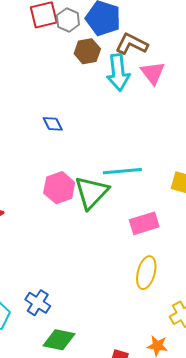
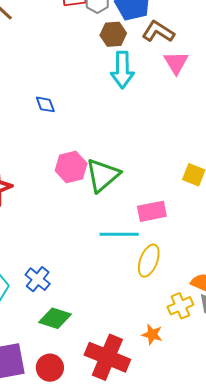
cyan arrow: (118, 73) -> (122, 70), moved
blue diamond: (53, 124) -> (45, 104), moved
cyan line: (122, 171) -> (119, 234), moved

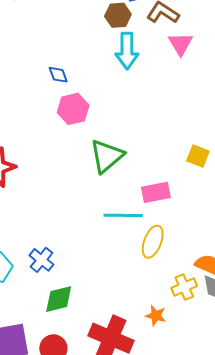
blue diamond: (45, 104) -> (58, 75), moved
pink hexagon: (71, 167) -> (73, 109), moved
green diamond: (55, 318) -> (59, 299), turned -32

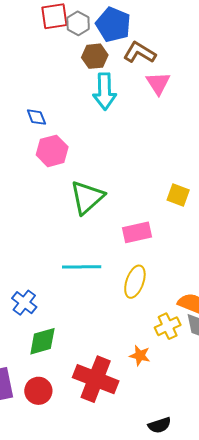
cyan line: (123, 215) -> (82, 267), moved

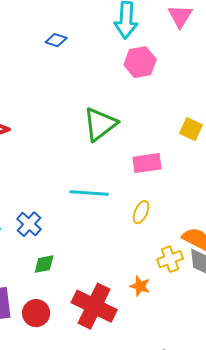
blue diamond: (36, 117) -> (56, 40), turned -55
pink hexagon: (52, 151) -> (140, 62), moved
yellow ellipse: (135, 282) -> (141, 212), size x0.7
green diamond: (42, 341) -> (44, 264), size x0.7

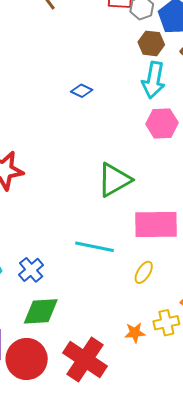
pink rectangle: (147, 163) -> (156, 225), size x1.5
green diamond: (44, 264) -> (41, 311), size x1.6
orange star: (140, 286) -> (135, 333), moved, turned -30
red circle: (36, 313) -> (27, 359), size x1.5

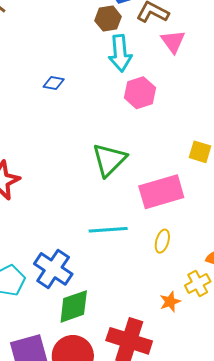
blue cross: (31, 270) -> (53, 269), size x1.5

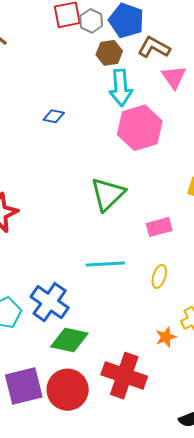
pink hexagon: (140, 93) -> (140, 128), size x1.4
pink rectangle: (161, 192) -> (159, 227), size x0.6
green diamond: (74, 306) -> (69, 340), turned 30

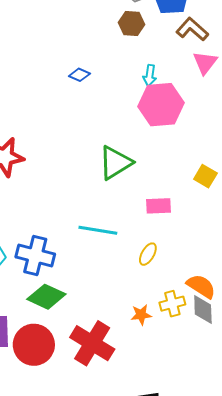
brown hexagon: (109, 53) -> (132, 24), moved
cyan arrow: (121, 88) -> (150, 75), moved, size x0.6
blue cross: (50, 302) -> (35, 255), turned -33

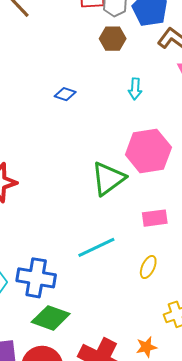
pink hexagon: (161, 105) -> (148, 151), moved
cyan line: (98, 230) -> (96, 247), turned -30
orange star: (141, 315) -> (146, 347), moved

